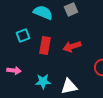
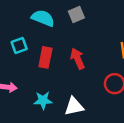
red arrow: (72, 46) -> (78, 59), turned 84

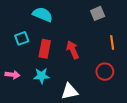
gray square: (76, 15) -> (98, 13), moved
cyan star: (43, 100) -> (42, 76), moved

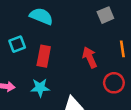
red arrow: (73, 50) -> (90, 57), moved

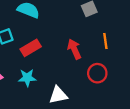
red rectangle: (44, 56) -> (31, 48), turned 48

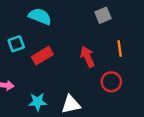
cyan star: (27, 78) -> (38, 102), moved

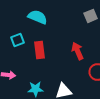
red rectangle: (42, 56) -> (40, 50), turned -66

